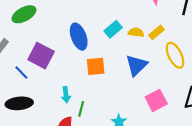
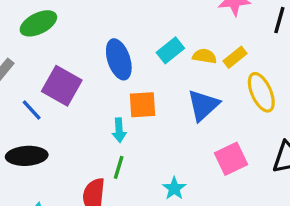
cyan arrow: (66, 95) -> (119, 130), moved

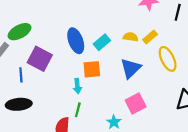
green ellipse: (38, 23) -> (20, 32), moved
cyan rectangle: (170, 50) -> (102, 42), moved
blue line: (32, 110) -> (21, 75), turned 40
pink square: (231, 159) -> (136, 104), moved

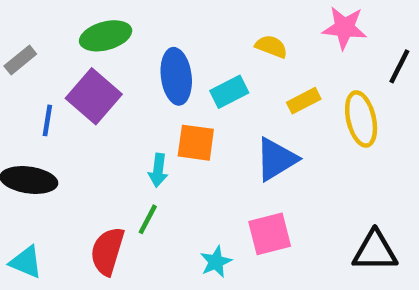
green ellipse: (20, 32) -> (106, 36), moved
yellow semicircle: (131, 37) -> (271, 46), moved
yellow rectangle: (150, 37) -> (304, 101), moved
yellow ellipse: (168, 59) -> (361, 119), moved

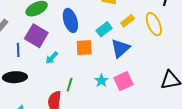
cyan rectangle: (229, 92) -> (104, 29), moved
cyan arrow: (158, 170) -> (52, 58), moved, turned 48
cyan star: (216, 262) -> (101, 81), moved

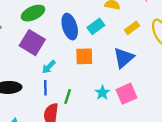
cyan rectangle: (104, 29) -> (96, 26), moved
blue line: (18, 50) -> (45, 88), moved

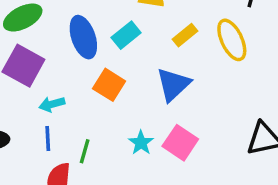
orange square: (84, 56) -> (109, 85), turned 36
cyan arrow: (49, 67) -> (52, 104), turned 32
pink square: (126, 94) -> (180, 143), turned -30

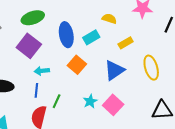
yellow ellipse: (232, 40) -> (151, 68), moved

